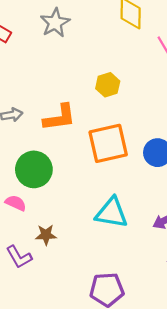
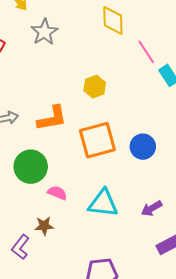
pink semicircle: (16, 203) -> (57, 193), moved
purple L-shape: (19, 257) -> (20, 247), turned 70

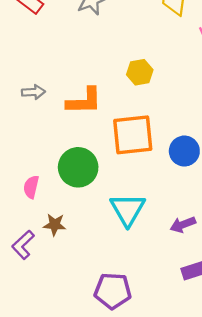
green circle: (31, 167) -> (78, 167), moved
pink semicircle: (57, 193) -> (31, 187), moved, turned -108
cyan triangle: (103, 203) -> (128, 209), turned 44

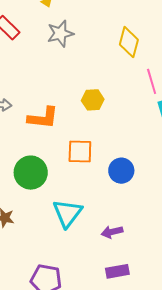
orange square: (133, 135) -> (80, 151), size x0.7

